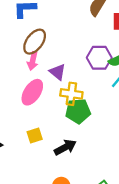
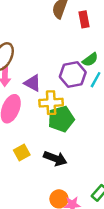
purple hexagon: (99, 58) -> (73, 75), moved
black arrow: (65, 147) -> (55, 159), turned 60

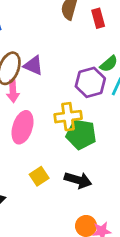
purple triangle: (33, 83) -> (33, 66), moved
green pentagon: (61, 119) -> (81, 134), turned 30

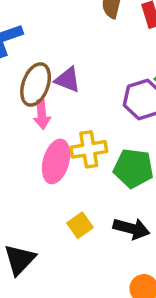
yellow cross: (68, 117) -> (89, 149), moved

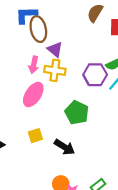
brown ellipse: (36, 84) -> (38, 29), moved, turned -50
yellow cross: (89, 149) -> (55, 70), moved

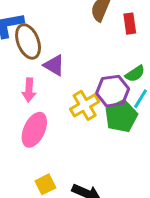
yellow cross: (55, 70) -> (85, 105), moved, turned -30
green pentagon: (77, 113) -> (121, 116), moved, turned 30

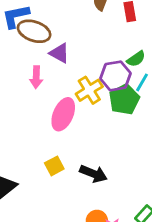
brown ellipse: (28, 41) -> (34, 31), turned -48
pink ellipse: (34, 130) -> (63, 114), moved

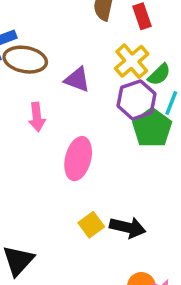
purple triangle: (59, 53) -> (77, 80), moved
yellow cross: (89, 90) -> (132, 61), moved
yellow square: (54, 166) -> (91, 225), moved

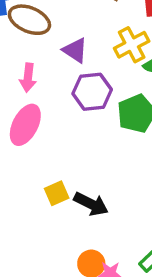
purple hexagon: (137, 100) -> (92, 92), moved
pink ellipse: (78, 159) -> (25, 125), moved

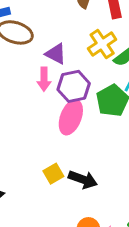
pink arrow: (28, 78) -> (44, 79), moved
pink ellipse: (25, 125) -> (71, 117), moved

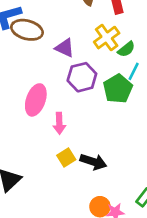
pink arrow: (44, 79) -> (59, 123), moved
pink ellipse: (71, 117) -> (36, 100), moved

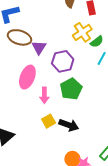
brown ellipse: (27, 30) -> (19, 37), moved
purple triangle: (65, 48) -> (39, 47), moved, turned 35
green pentagon: (118, 89) -> (71, 89), moved

